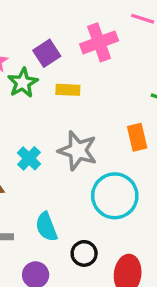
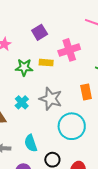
pink cross: (99, 42) -> (69, 50), moved
purple square: (47, 53) -> (40, 32), moved
green star: (23, 83) -> (24, 67), moved, turned 30

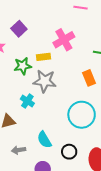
purple square: (40, 32) -> (19, 29), moved
gray star: (51, 99) -> (45, 81), moved

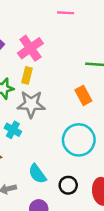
pink cross: (64, 40) -> (30, 48), moved
yellow rectangle: (43, 57) -> (27, 75), turned -64

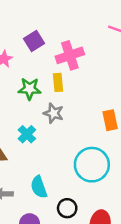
yellow rectangle: (27, 75) -> (58, 82), turned -35
gray star: (31, 104) -> (54, 113), size x0.7

